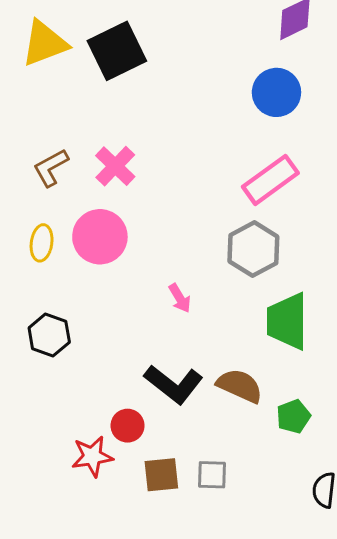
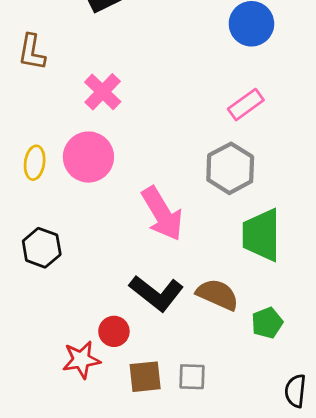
brown L-shape: (51, 168) -> (32, 52), moved, turned -51
pink rectangle: (270, 180) -> (246, 105), size x0.7
pink arrow: (180, 298) -> (162, 214), size x2.0

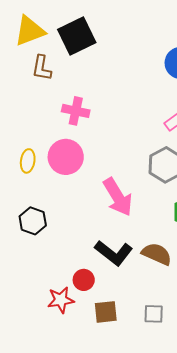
brown L-shape: (32, 52) -> (42, 68), moved
pink cross: (103, 92) -> (76, 111), turned -32
gray square: (192, 377) -> (154, 314), moved

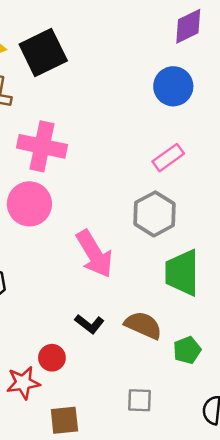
pink cross: (76, 111) -> (42, 146), size x1.4
black L-shape: (114, 253) -> (89, 324), size x0.6
brown square: (106, 312) -> (64, 420), moved

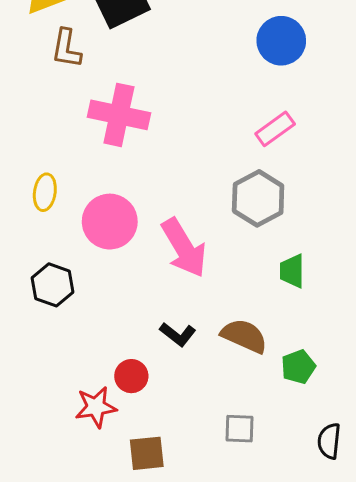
pink circle: (29, 204) -> (110, 222), moved
green trapezoid: (182, 273) -> (292, 271), size x0.6

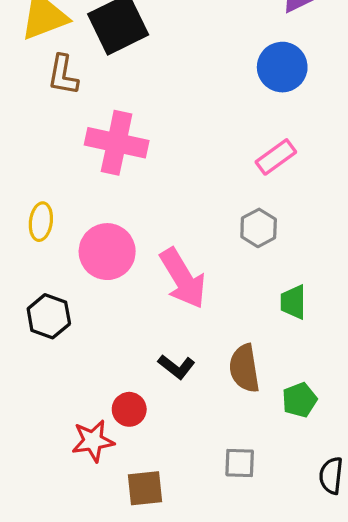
gray hexagon: (258, 198) -> (259, 228), size x0.7
brown semicircle: (244, 336) -> (244, 368), turned -123

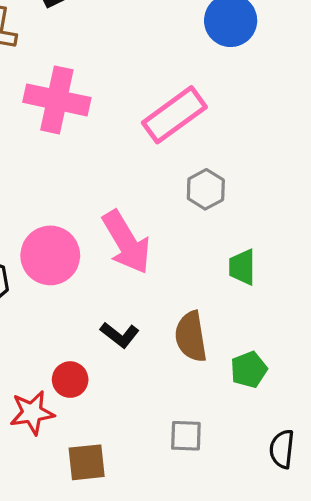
pink rectangle: (276, 157) -> (174, 115), moved, size x1.5
pink circle: (107, 252) -> (50, 255), moved

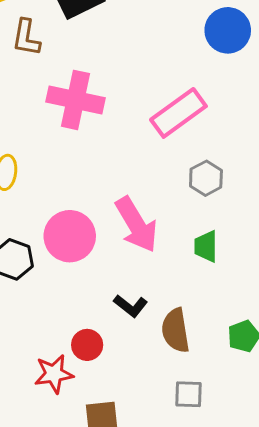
green trapezoid: (242, 267) -> (206, 246), moved
brown semicircle: (191, 337) -> (176, 330), moved

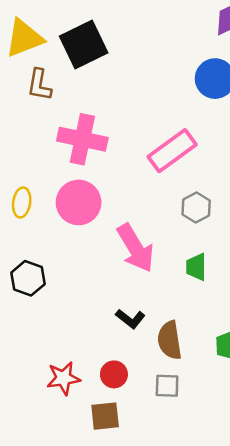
pink circle: (70, 236) -> (79, 202), moved
red circle: (87, 345) -> (114, 374), moved
gray square: (189, 394) -> (167, 386), moved

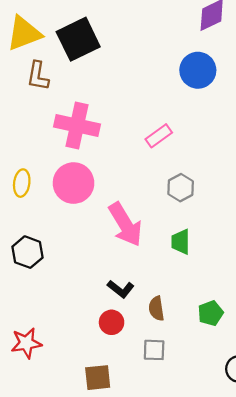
pink rectangle: (172, 151) -> (159, 136), size x0.6
brown semicircle: (170, 340) -> (156, 309), size x0.7
red circle: (114, 374) -> (112, 322), moved
red star: (63, 378) -> (26, 343), moved

